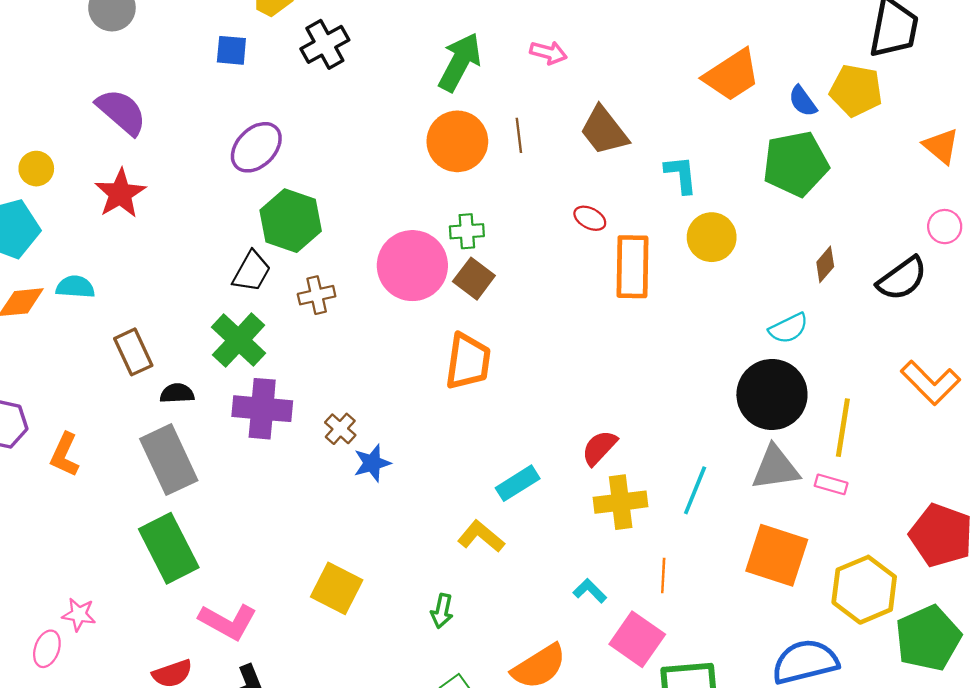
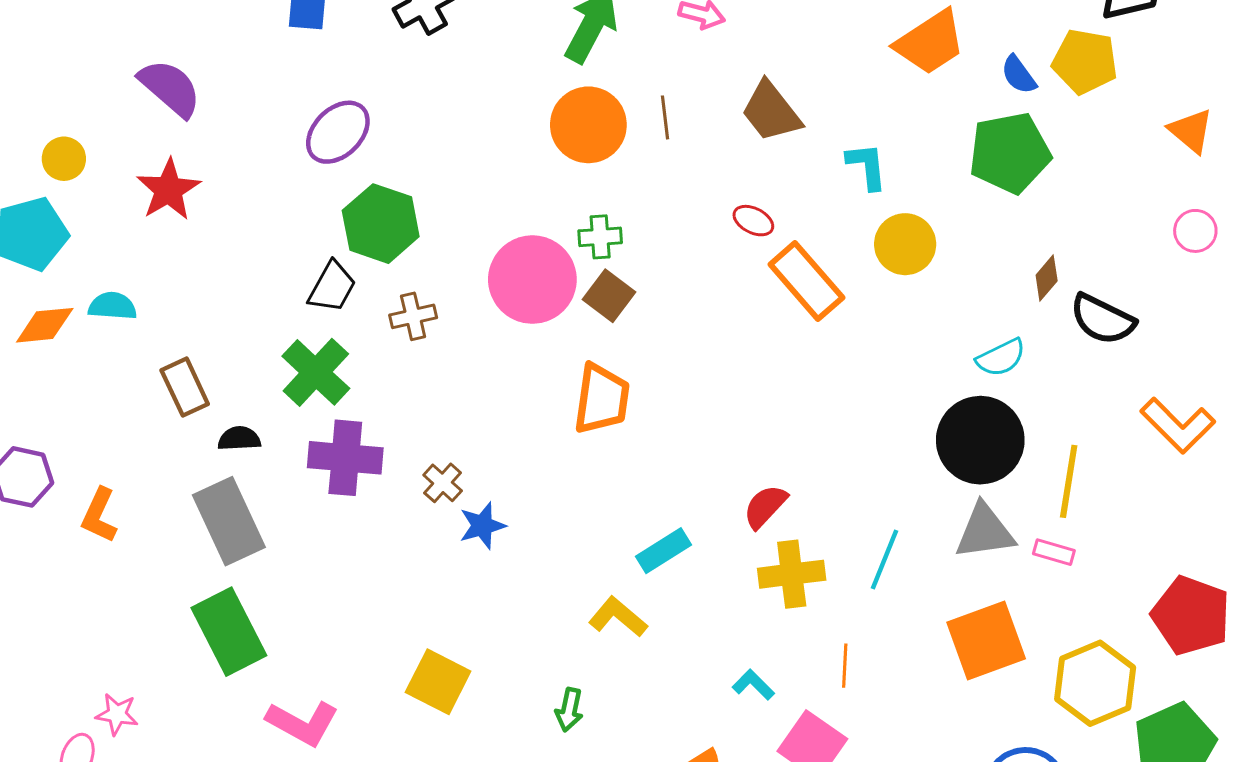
orange rectangle: (632, 267) -> (806, 281), turned -42
black semicircle: (902, 279) -> (1103, 319), moved, turned 62
orange square: (777, 555) -> (986, 640), turned -38

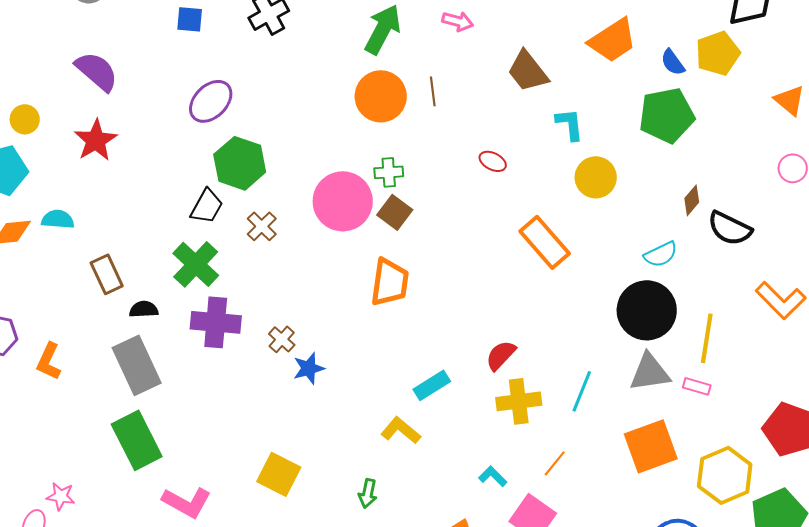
yellow pentagon: (1085, 61) -> (718, 53), turned -30
brown trapezoid: (771, 112) -> (528, 71), moved
orange rectangle: (806, 281) -> (545, 242), moved
brown cross: (413, 316) -> (262, 226), turned -32
orange line: (845, 666) -> (555, 463), turned 36

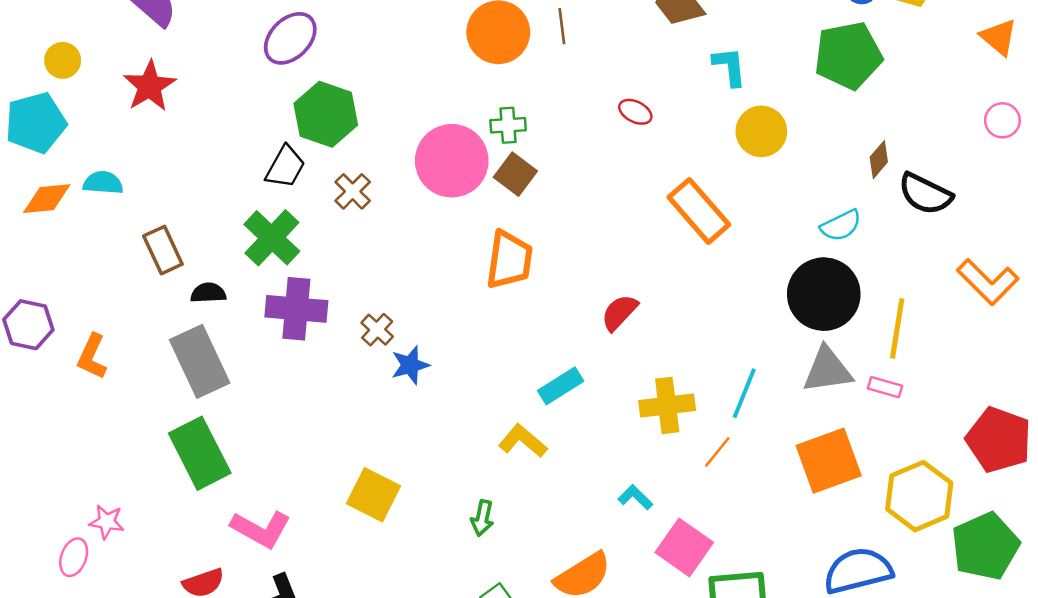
red semicircle: (501, 355) -> (619, 312), moved
orange line: (555, 463) -> (717, 452), moved

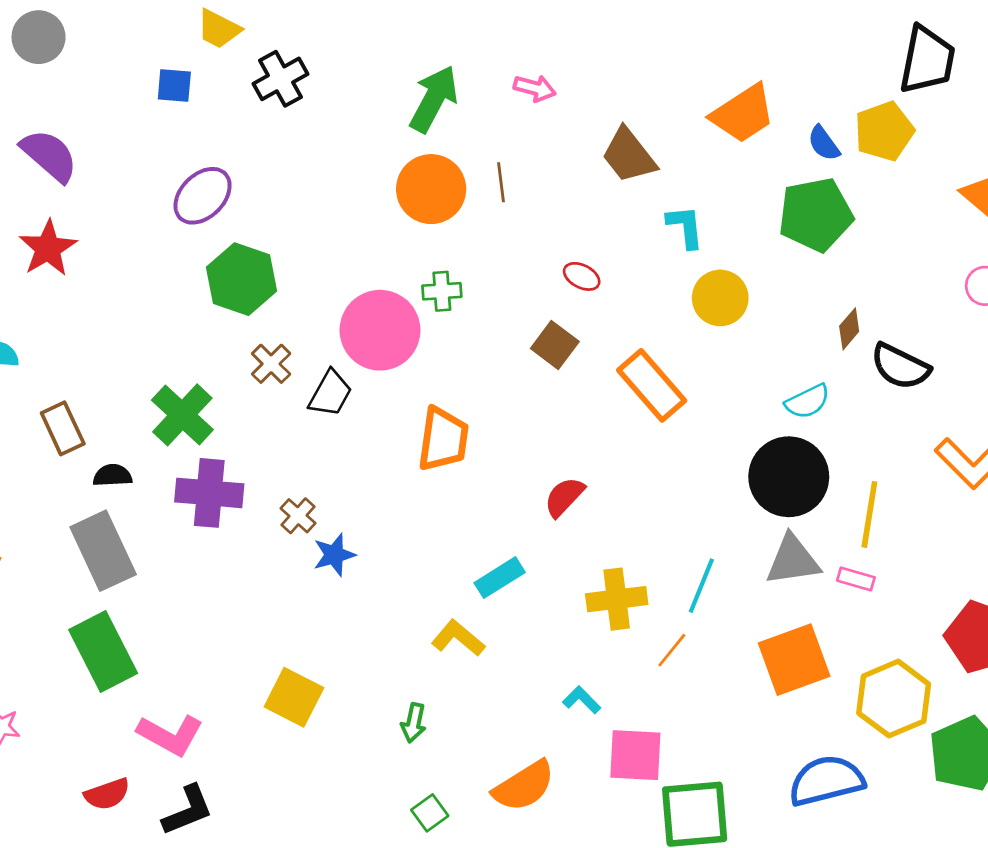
black trapezoid: (285, 167) -> (330, 393), moved
brown square: (515, 174) -> (555, 345), moved
pink square: (684, 547) -> (635, 755), turned -32

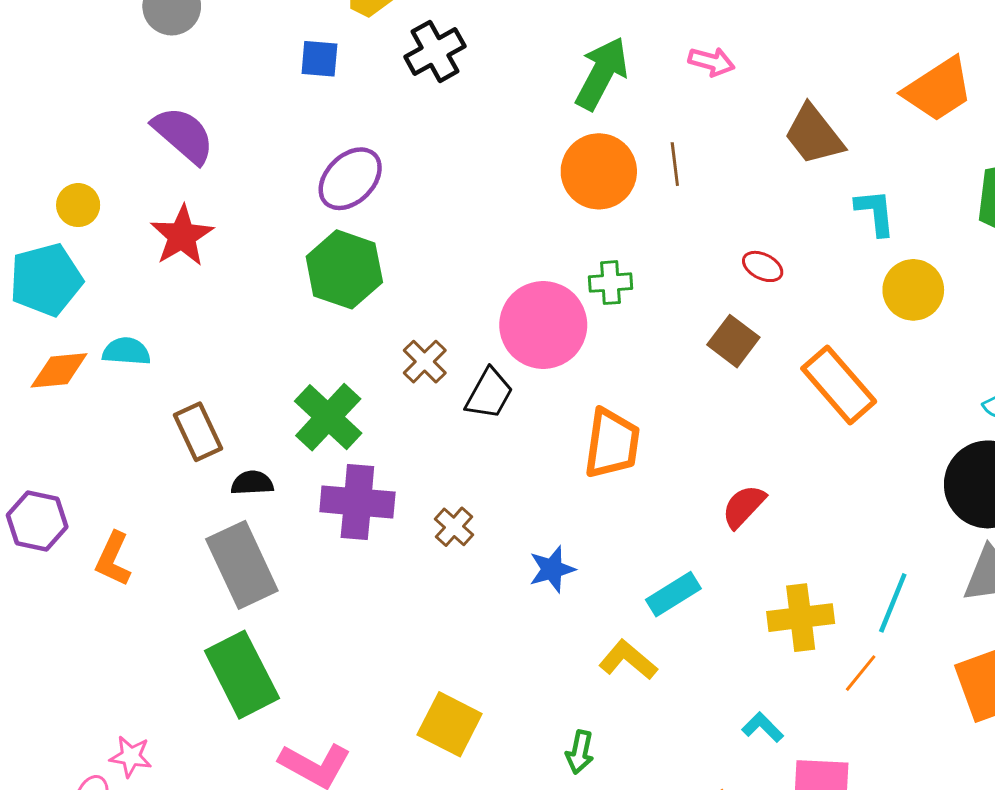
green hexagon: (242, 279) -> (344, 269), moved
blue star: (334, 555) -> (552, 569), moved

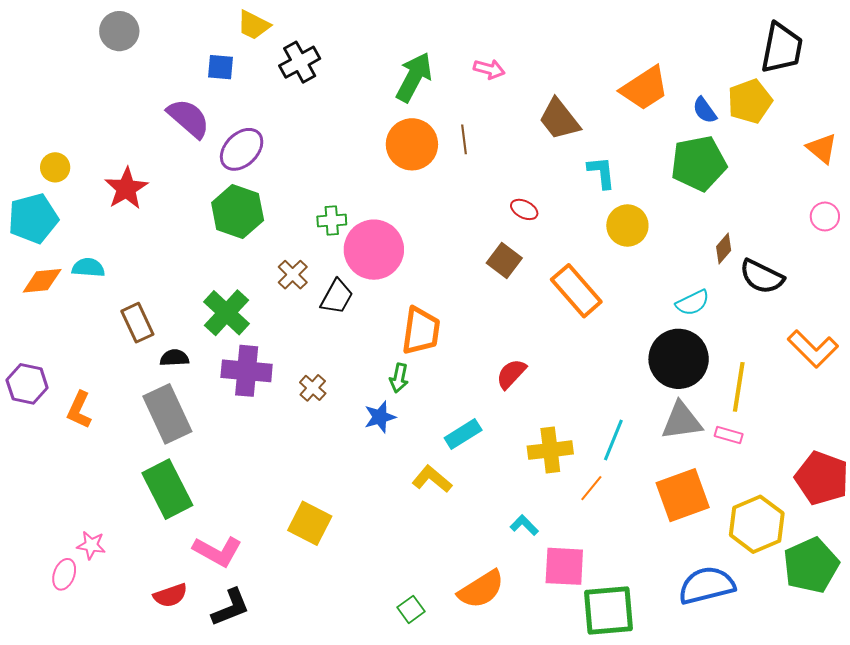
purple semicircle: (183, 135) -> (188, 118), moved
green cross: (611, 283) -> (332, 221), moved
green arrow: (580, 752) -> (399, 378), moved

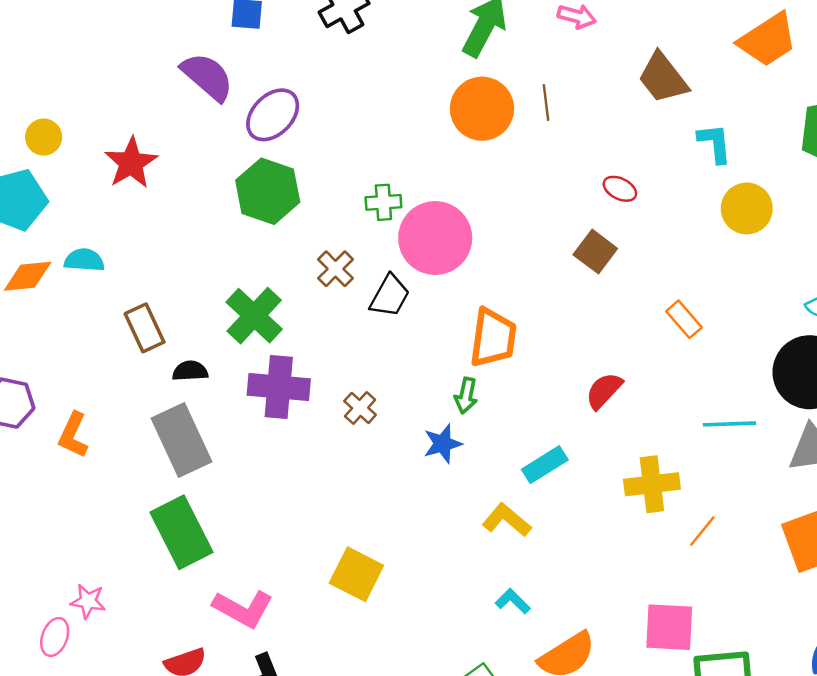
orange rectangle: (576, 291) -> (684, 319), moved, size x0.6
cyan line: (613, 440) -> (730, 424), moved, turned 66
cyan L-shape: (524, 525) -> (513, 601), moved

